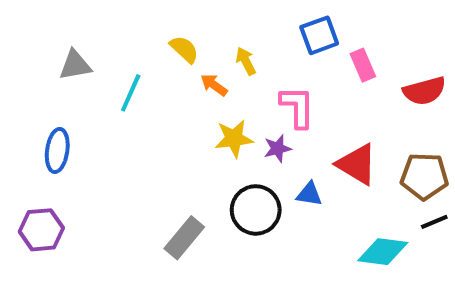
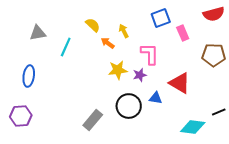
red semicircle: (424, 91) -> (214, 14), moved
brown pentagon: (424, 176) -> (214, 55), moved

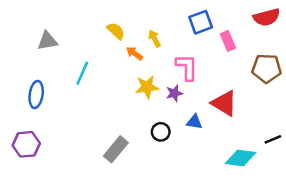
cyan line: (66, 47) -> (82, 73), moved
black circle: (129, 106) -> (161, 132), size x0.6

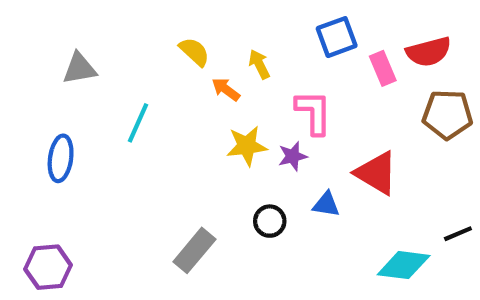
red semicircle: (267, 17) -> (429, 52), moved
purple hexagon: (26, 144) -> (48, 267), moved

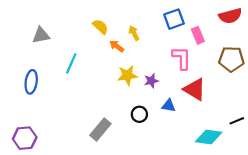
red semicircle: (429, 52) -> (230, 16), moved
pink L-shape: (314, 112) -> (182, 58), moved

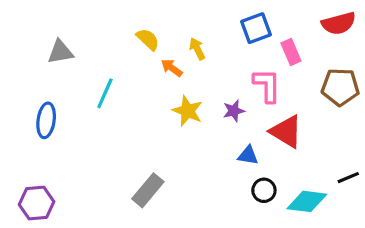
yellow star: (127, 75) -> (188, 111), turned 30
purple star: (151, 81) -> (234, 111), moved
black circle: (139, 114) -> (264, 190), moved

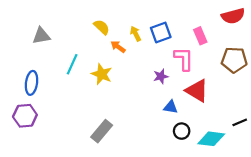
blue square: (256, 28) -> (161, 32), moved
yellow star: (188, 111) -> (102, 74), moved
purple hexagon: (37, 203) -> (25, 116), moved

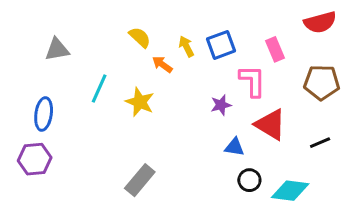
black line: (240, 122) -> (320, 143), moved

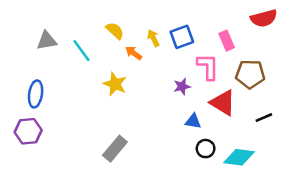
brown pentagon: (322, 82) -> (250, 74), moved
cyan line: (99, 88) -> (81, 51), moved, turned -60

